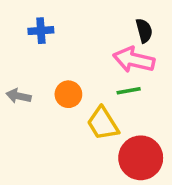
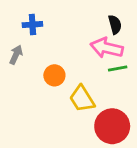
green line: (129, 91) -> (118, 69), moved
gray arrow: (19, 96) -> (16, 55), moved, turned 102

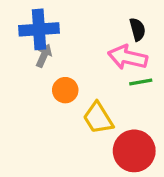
blue cross: (32, 25) -> (39, 29), size x1.6
gray arrow: (16, 55) -> (44, 56), moved

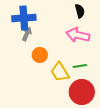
black semicircle: (137, 29) -> (80, 11), moved
green line: (141, 82) -> (80, 66), moved

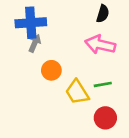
black semicircle: (80, 11) -> (103, 14), turned 32
red circle: (82, 92) -> (105, 118), size x0.7

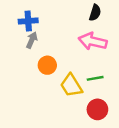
blue cross: (31, 23) -> (28, 21), size x0.7

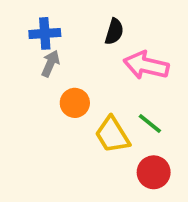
black semicircle: (95, 13) -> (114, 32), moved
green line: (95, 78) -> (150, 124), turned 49

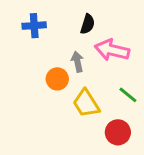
gray arrow: (50, 63) -> (77, 62), moved, turned -36
green line: (150, 124) -> (128, 95), moved

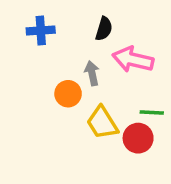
green line: (128, 95) -> (152, 112), turned -36
red circle: (118, 132) -> (138, 138), moved

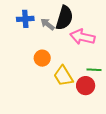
black semicircle: (104, 29) -> (64, 18), size x1.6
gray arrow: (92, 73) -> (47, 24), moved, turned -40

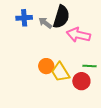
orange circle: (42, 58) -> (46, 66), moved

